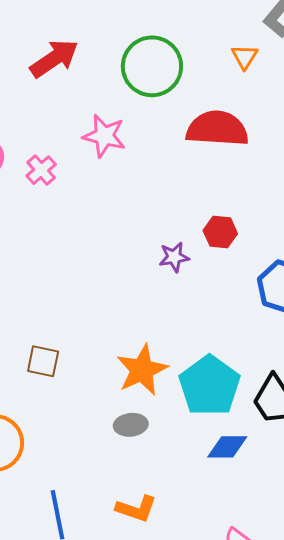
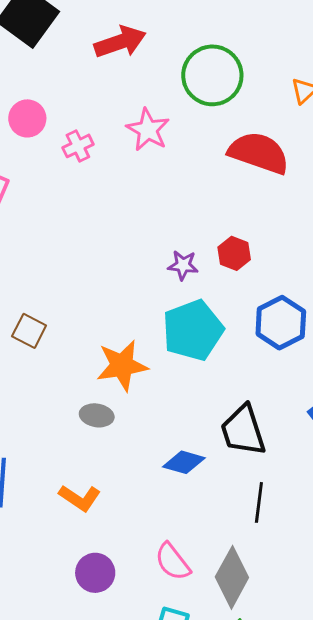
cyan pentagon: (209, 386) -> (193, 330), moved

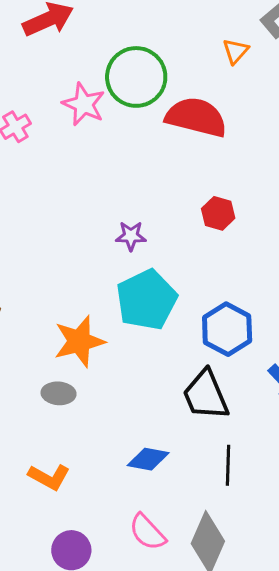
green circle: (212, 75) -> (136, 77), moved
red hexagon: (234, 253) -> (218, 213), moved
blue hexagon: (281, 323) -> (227, 329), moved
blue diamond: (184, 462) -> (148, 459), moved

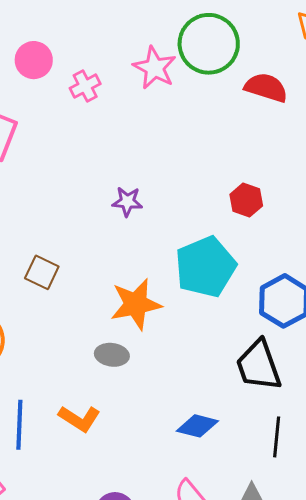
red semicircle: (196, 117) -> (266, 88), size x0.7
red hexagon: (218, 213) -> (246, 200), moved
purple star: (131, 236) -> (127, 202), moved
orange L-shape: (49, 477) -> (79, 419), moved

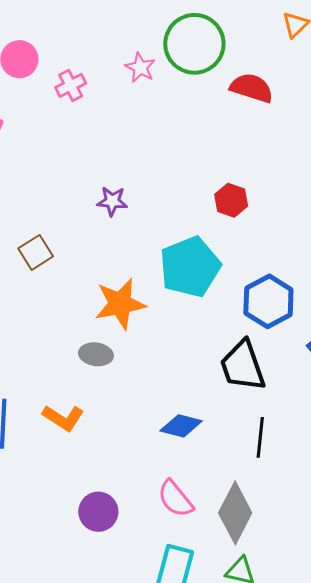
pink star: (155, 68) -> (140, 68), size x0.7
brown square: (42, 272) -> (36, 252), moved, turned 32

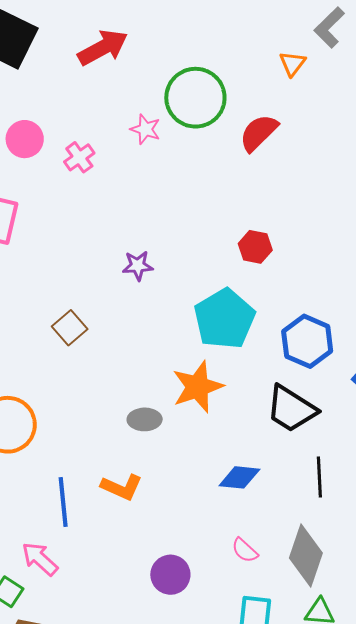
red semicircle: (252, 88) -> (259, 133), turned -54
orange star: (120, 304) -> (198, 387), moved
black trapezoid: (243, 366) -> (291, 409), turned -30
pink semicircle: (175, 499) -> (245, 550), size x0.7

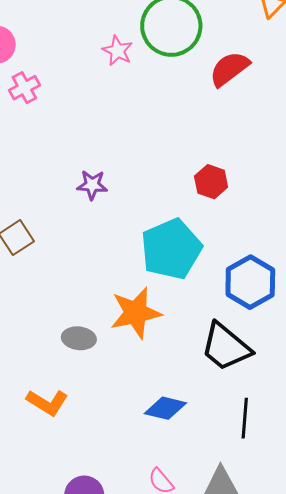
pink cross: (79, 157) -> (24, 88), moved

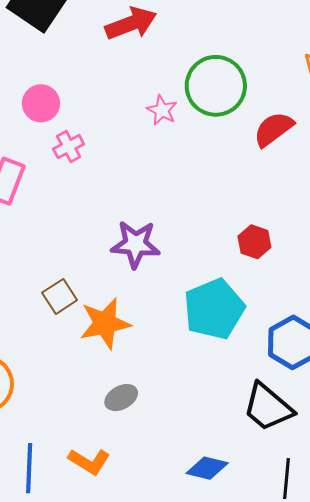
purple star: (92, 185) -> (136, 244), size x1.6
orange star: (136, 313) -> (105, 323), moved
gray ellipse: (79, 338) -> (121, 398), turned -36

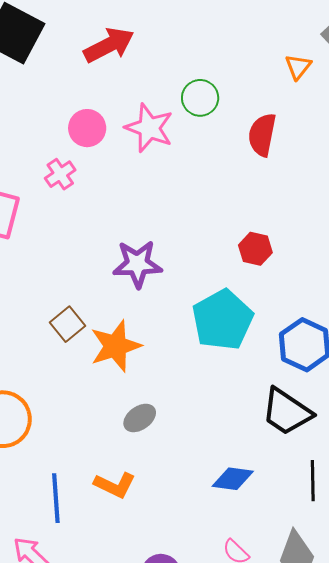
green circle: (216, 86) -> (200, 98), size x0.6
pink circle: (41, 103) -> (87, 128), moved
pink star: (162, 110) -> (149, 128), size x1.6
red semicircle: (274, 129) -> (262, 135), turned -36

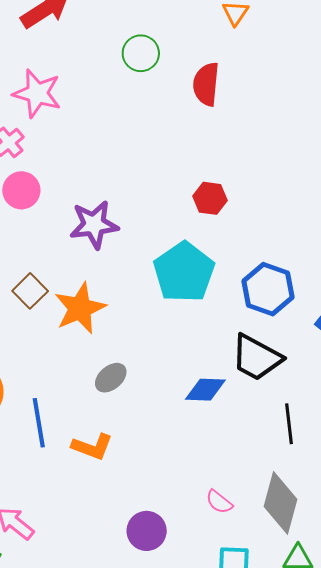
pink circle: (87, 128) -> (21, 190), moved
pink star: (149, 128) -> (37, 93), moved
blue diamond: (233, 479) -> (205, 390), moved
blue line: (56, 498) -> (39, 423), moved

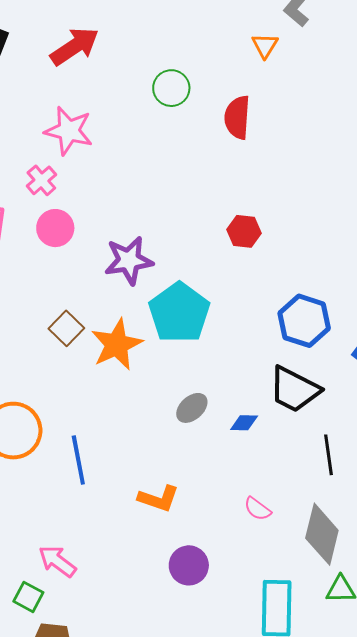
cyan pentagon: (184, 272) -> (179, 313), moved
gray ellipse: (111, 378) -> (192, 408), moved
blue diamond: (205, 390) -> (244, 423), size x0.7
orange L-shape: (92, 447) -> (159, 499), moved
pink semicircle: (219, 502) -> (257, 509), moved

